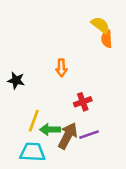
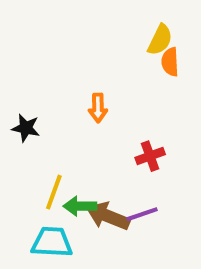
yellow semicircle: (100, 25) -> (160, 40), turned 78
red cross: (83, 102) -> (150, 156), moved
brown arrow: (68, 136) -> (108, 216), turned -96

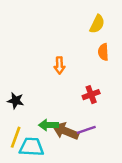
orange semicircle: (170, 62) -> (103, 52), moved
black star: (26, 128) -> (16, 101), moved
yellow line: (54, 192) -> (16, 137), moved

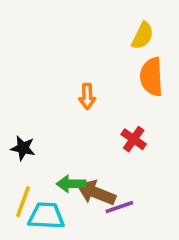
orange semicircle: (103, 52) -> (151, 77), size x1.5
red cross: (91, 95) -> (134, 139), turned -35
purple line: (86, 130) -> (119, 207), moved

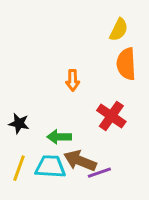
red cross: (134, 139) -> (111, 116), size x1.4
green arrow: (71, 184) -> (59, 137), moved
cyan trapezoid: (46, 216) -> (50, 167), moved

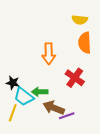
yellow semicircle: (119, 30) -> (80, 20), turned 70
orange arrow: (73, 80) -> (49, 54), size x1.5
cyan trapezoid: (50, 167) -> (24, 97), moved, turned -145

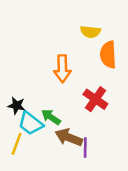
yellow semicircle: (80, 20) -> (90, 32), moved
green arrow: (40, 92) -> (51, 117), turned 35
purple line: (67, 116) -> (85, 148), turned -70

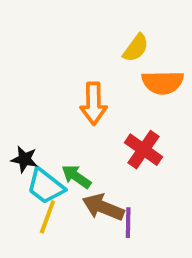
yellow semicircle: (90, 32) -> (136, 48), turned -60
orange semicircle: (108, 55) -> (163, 82), turned -88
yellow line: (17, 144) -> (47, 217), moved

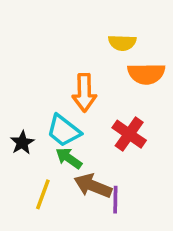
yellow semicircle: (136, 48) -> (122, 43), turned 56
black star: (24, 159) -> (22, 143), turned 30
cyan trapezoid: (46, 186) -> (64, 131), moved

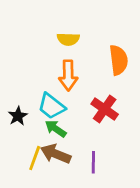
yellow semicircle: (122, 43) -> (68, 39), moved
orange semicircle: (146, 74) -> (119, 60), turned -96
brown arrow: (93, 186) -> (56, 154), moved

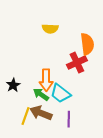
orange arrow: (68, 75) -> (46, 80), moved
cyan trapezoid: (51, 106) -> (60, 93), moved
red cross: (105, 109) -> (77, 63), moved, turned 30

